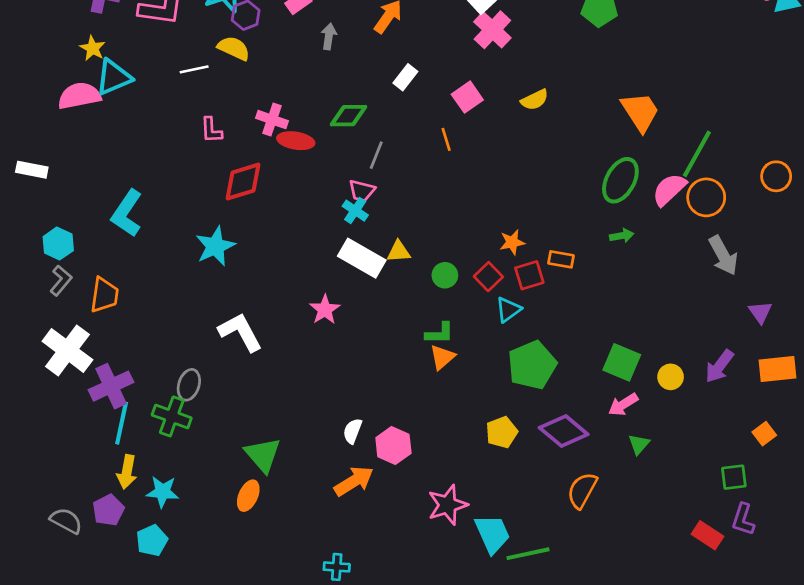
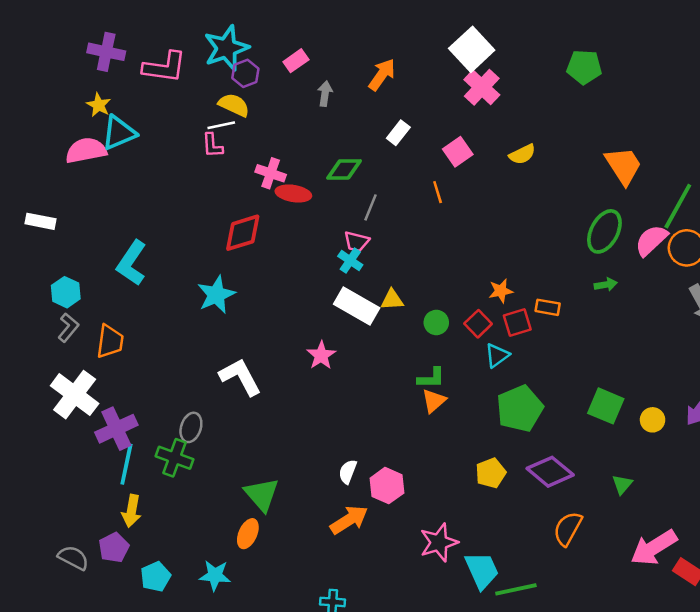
white line: (194, 69) -> (221, 125), moved
pink L-shape: (211, 130) -> (212, 145), moved
pink arrow: (623, 405) -> (654, 548), moved, size x1.6
cyan star: (162, 492) -> (215, 575), moved

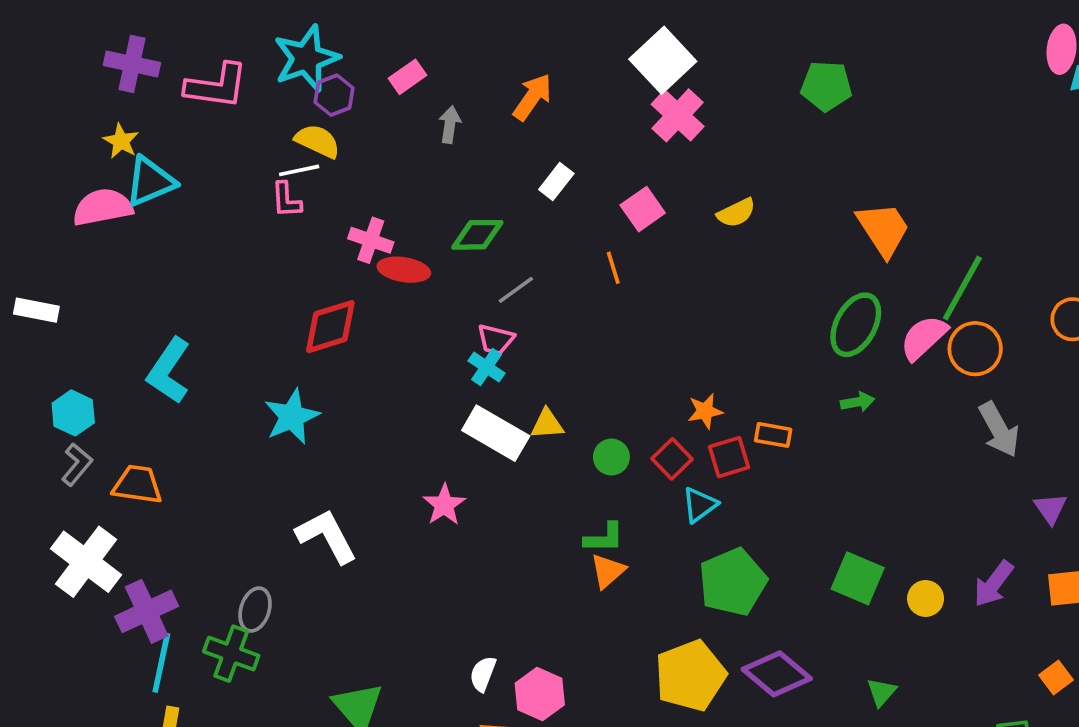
gray line: (371, 207) -> (516, 290), turned 32
orange trapezoid: (110, 341) -> (137, 485), turned -90
yellow pentagon: (491, 473) -> (690, 676), size x1.6

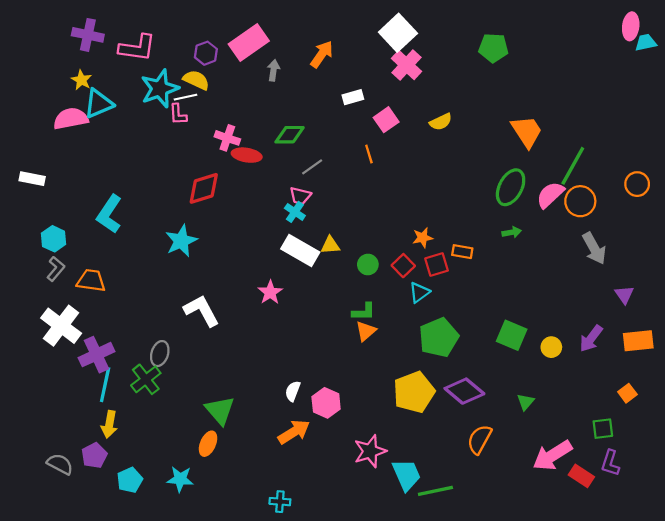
cyan star: (306, 58) -> (160, 89), moved
pink rectangle: (408, 77) -> (249, 42), size x1.8
white rectangle: (556, 181) -> (353, 97), moved, turned 36
green cross: (231, 654) -> (146, 379), turned 32

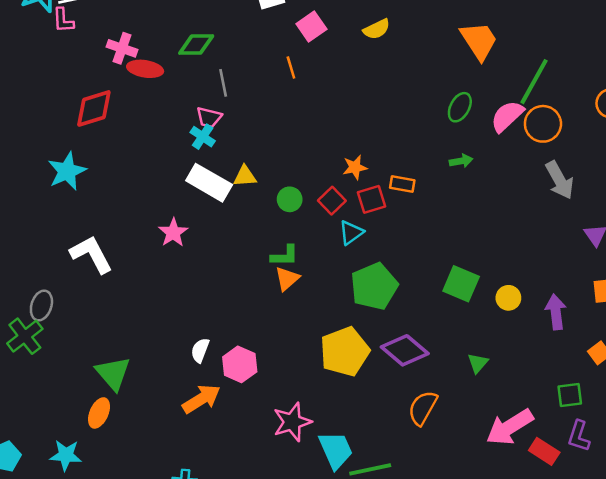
gray line: (312, 167) -> (223, 83), turned -65
green ellipse: (511, 187) -> (460, 107), size x0.7
purple arrow: (591, 339) -> (556, 312), moved, turned 136

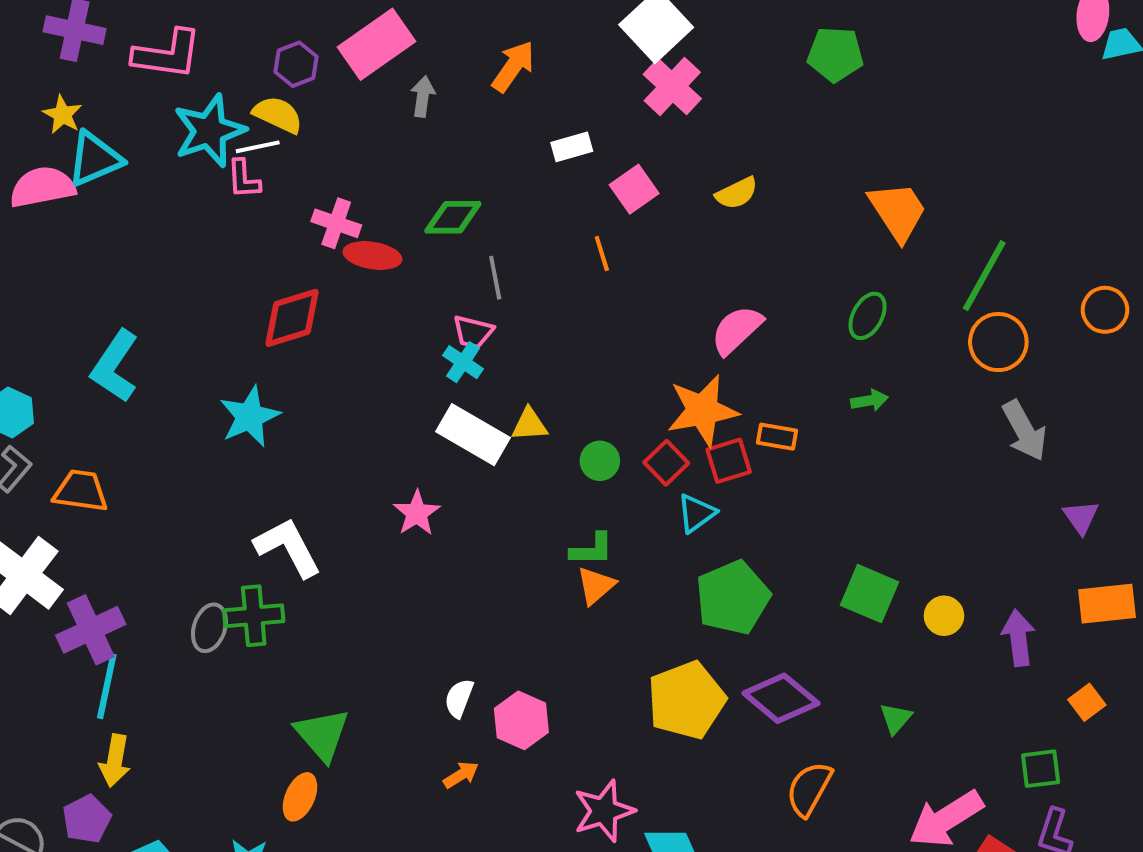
pink semicircle: (507, 116) -> (737, 330), moved
orange star: (355, 167) -> (702, 410), size x1.8
green cross: (25, 336) -> (254, 616), moved, turned 33
orange arrow: (201, 399) -> (461, 775), size x0.6

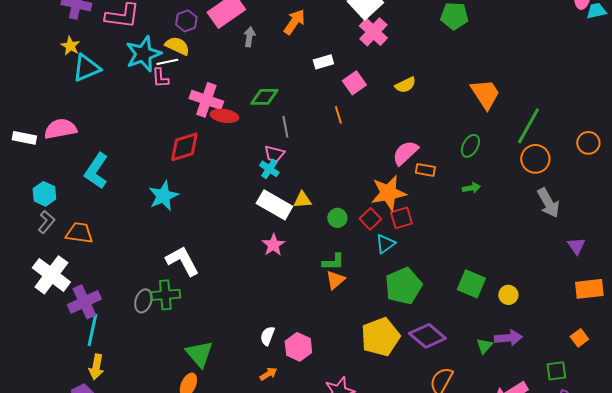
pink semicircle: (42, 187) -> (60, 129), moved
pink cross: (336, 223) -> (206, 100), size x1.4
orange rectangle: (777, 437) -> (425, 170), moved
pink star: (417, 513) -> (273, 245), moved
purple arrow: (1018, 638) -> (508, 338), moved, turned 92

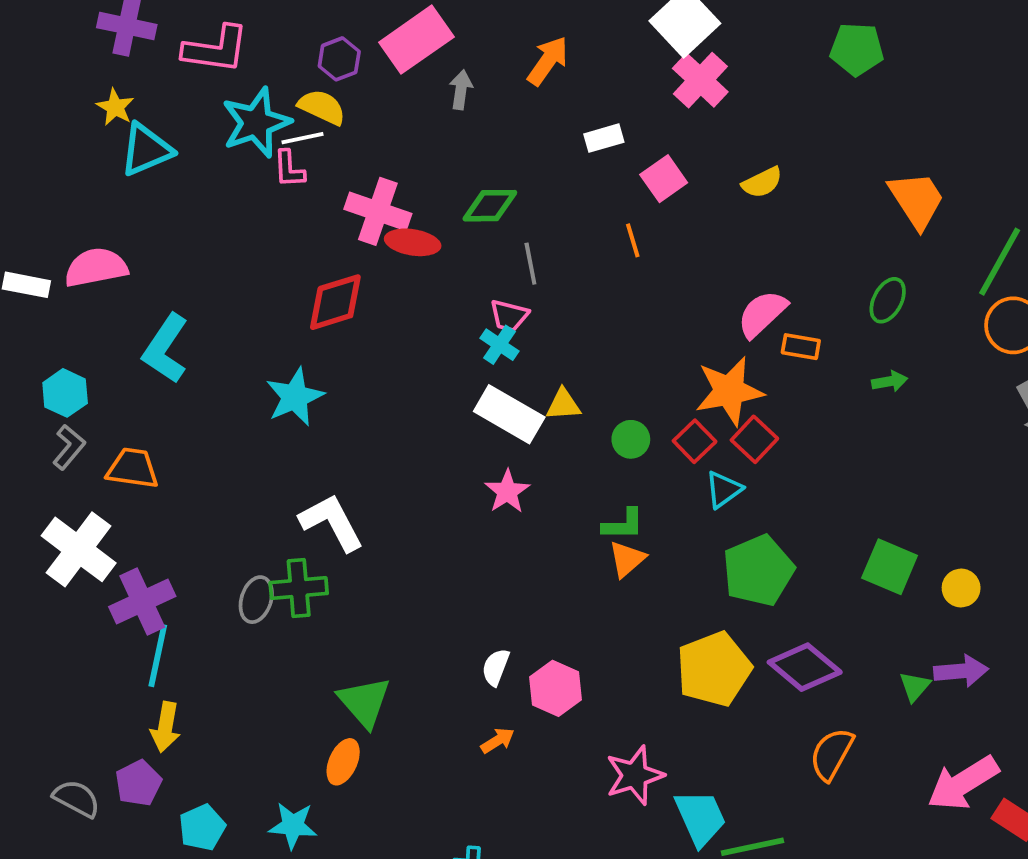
red square: (401, 218) -> (754, 439), turned -30

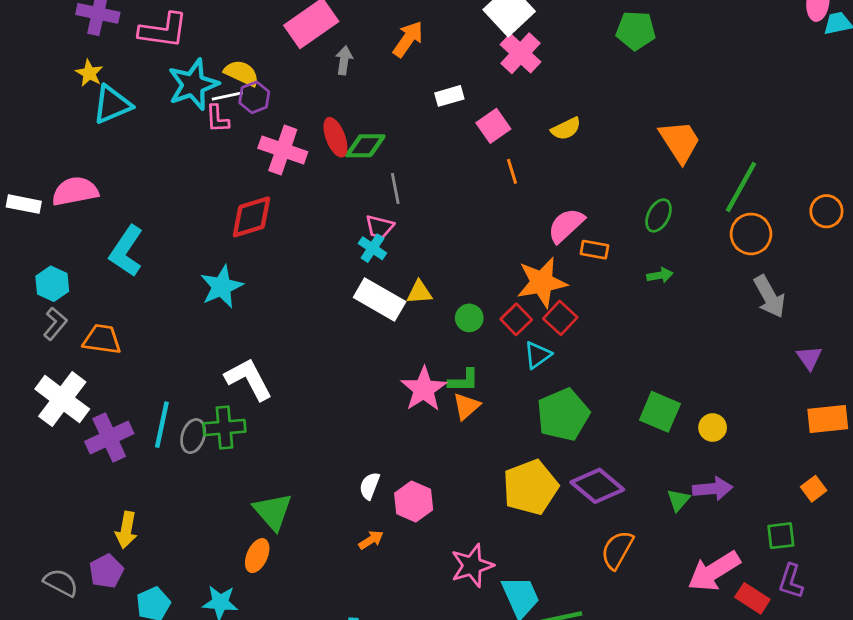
purple hexagon: (339, 59) -> (254, 97), moved
orange line: (633, 240) -> (512, 171), moved
red ellipse: (413, 242) -> (335, 137), moved, turned 60
pink star: (507, 491) -> (424, 389), moved, size x1.4
cyan line: (158, 656) -> (162, 425), moved

